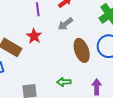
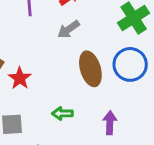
red star: (34, 36) -> (20, 78), moved

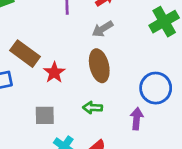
blue circle: (130, 64) -> (156, 88), moved
brown ellipse: (90, 69) -> (99, 66), moved

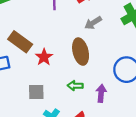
gray arrow: (103, 29) -> (93, 23), moved
purple arrow: (137, 119) -> (101, 93), moved

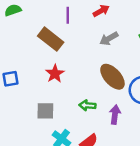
brown rectangle: (20, 42) -> (51, 39), moved
brown ellipse: (81, 52) -> (112, 77), moved, turned -30

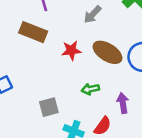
red star: (55, 74) -> (71, 50), moved, turned -30
purple arrow: (115, 115) -> (123, 103), moved

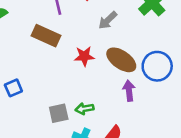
green arrow: (90, 89) -> (85, 109), moved
purple arrow: (123, 103) -> (129, 91), moved

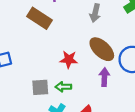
gray arrow: (108, 20) -> (95, 13), turned -42
red star: (84, 56) -> (69, 60), moved

